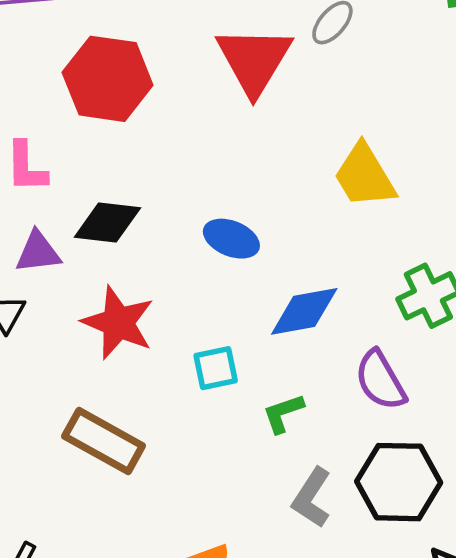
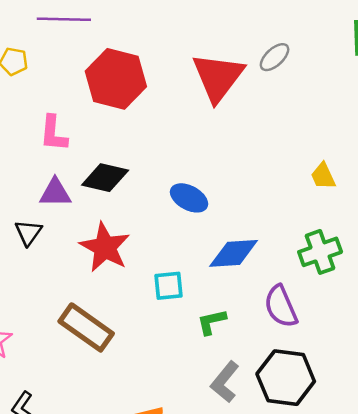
yellow trapezoid: (364, 176) -> (323, 176), moved, size x0.6

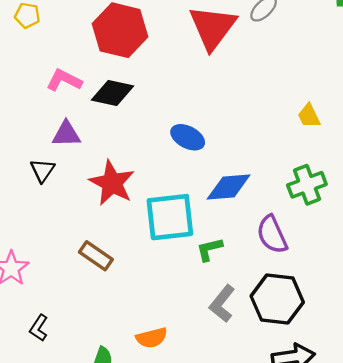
pink L-shape: (53, 133) -> (64, 80), turned 112
black diamond: (105, 178) -> (113, 93), moved
cyan square: (168, 286) -> (170, 217), size x1.8
brown rectangle: (86, 327) -> (96, 256), size x0.7

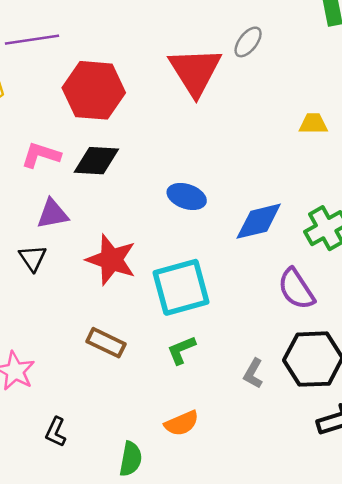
yellow trapezoid: (309, 116) -> (313, 124), moved, turned 124
blue diamond: (229, 187) -> (259, 221), moved
green L-shape: (209, 249) -> (181, 350), moved
gray L-shape: (222, 304) -> (253, 374), size x0.7

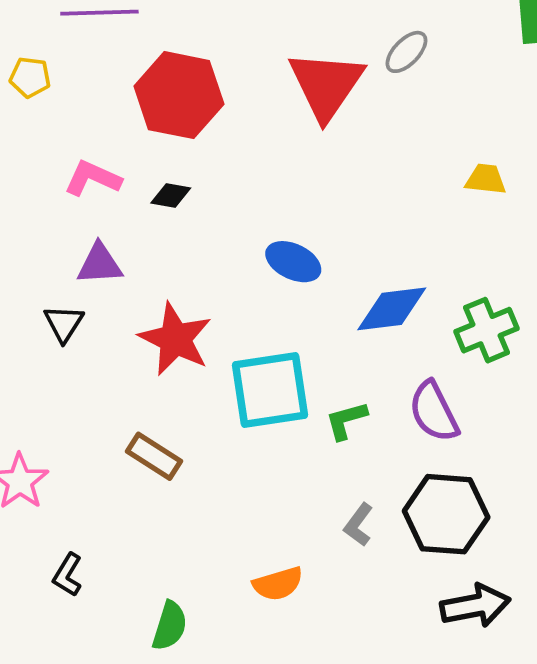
black diamond: (96, 161) -> (171, 196), size x0.6
green L-shape: (181, 350) -> (346, 420), moved
orange semicircle: (182, 423) -> (278, 584), moved

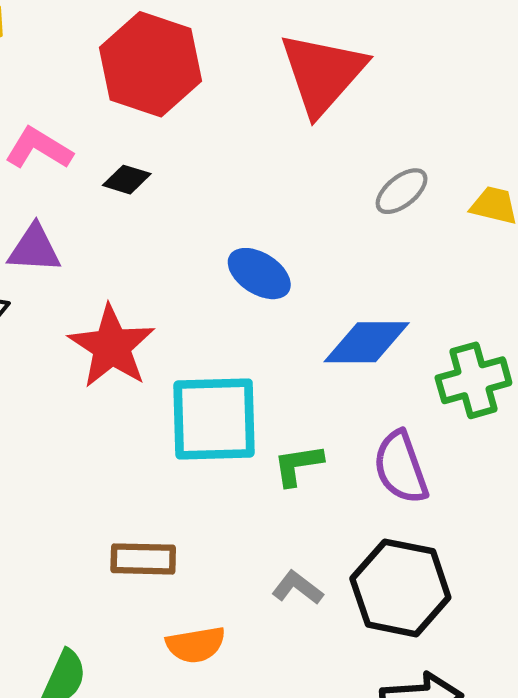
gray ellipse: (406, 52) -> (402, 191), moved
brown rectangle: (154, 456) -> (143, 559), moved, turned -38
gray L-shape: (358, 525) -> (297, 588), turned 84

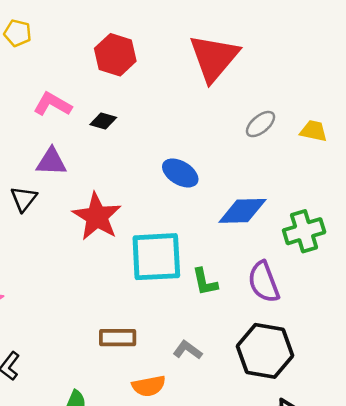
red hexagon: (150, 64) -> (115, 55), size x0.7
green L-shape: (298, 465) -> (205, 282), turned -92
gray L-shape: (297, 588) -> (188, 350), moved

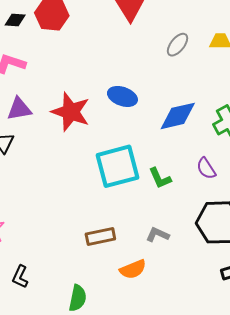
black diamond: (103, 121) -> (15, 20), moved
red star: (97, 217) -> (71, 112), moved
purple semicircle: (264, 282) -> (206, 168), size x0.7

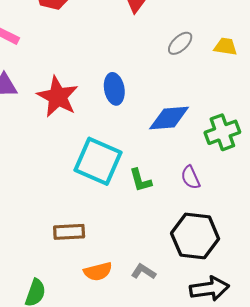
blue ellipse: (122, 96) -> (114, 89), turned 52
cyan square: (117, 166) -> (98, 161), turned 30
gray L-shape: (158, 235) -> (143, 272), moved

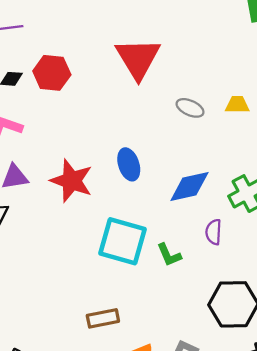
gray ellipse: (180, 43) -> (190, 108), turned 75
purple semicircle: (191, 177) -> (213, 232), moved, turned 35

